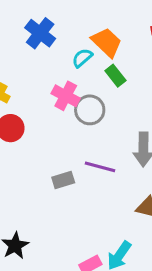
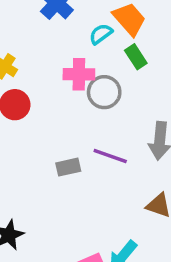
pink cross: (66, 96) -> (79, 74), turned -32

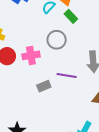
pink cross: (79, 74) -> (31, 55), moved

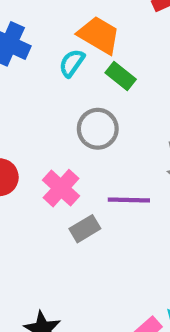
pink cross: (31, 55) -> (61, 188), moved, turned -30

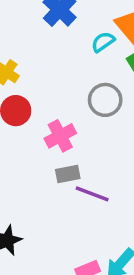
purple line: (129, 200) -> (92, 194), moved

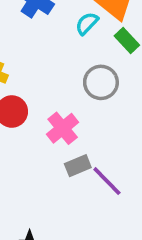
purple line: (92, 194) -> (107, 181), turned 36

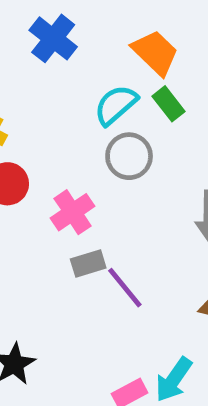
cyan semicircle: (87, 23) -> (116, 105), moved, size x1.4

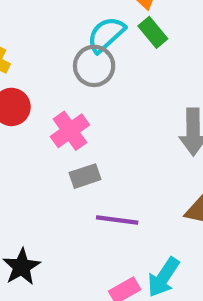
gray circle: (129, 156) -> (94, 66), moved
purple line: (125, 288) -> (117, 220), moved, turned -42

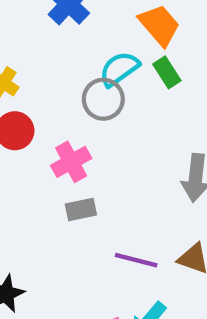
purple line: (117, 220) -> (136, 260), moved

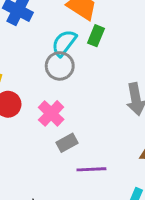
green rectangle: (167, 72) -> (96, 36), turned 72
purple line: (136, 260) -> (91, 169), moved

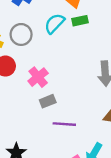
green rectangle: (96, 36) -> (80, 21), turned 49
gray circle: (60, 66) -> (21, 34), moved

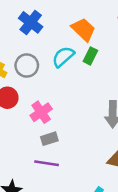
green rectangle: (80, 21) -> (90, 56), turned -56
purple line: (64, 124) -> (47, 163), moved

